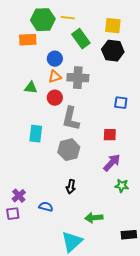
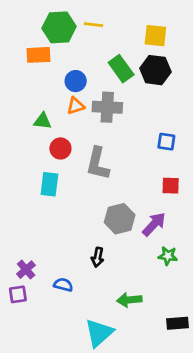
green rectangle: (81, 39) -> (121, 69), moved
red circle: (55, 98) -> (60, 148), moved
red square: (110, 135) -> (171, 186), moved
gray hexagon: (69, 150) -> (120, 219), moved

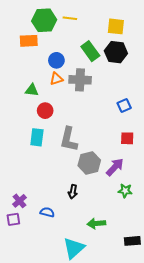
blue square: (166, 142) -> (124, 105), turned -32
gray L-shape: (98, 164) -> (69, 139), moved

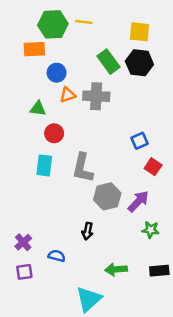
blue circle: (56, 60) -> (57, 73), moved
blue square: (124, 105) -> (139, 141), moved
red square: (127, 138) -> (153, 167), turned 32
purple square: (13, 219) -> (24, 272), moved
black rectangle: (132, 241) -> (159, 271), moved

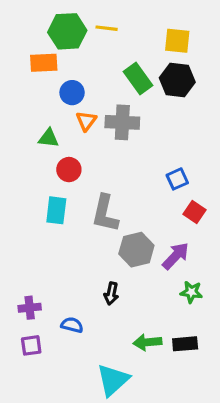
orange triangle: (68, 95) -> (86, 121), turned -35
purple cross: (23, 242) -> (30, 308), turned 35
black rectangle: (159, 271) -> (185, 344), moved

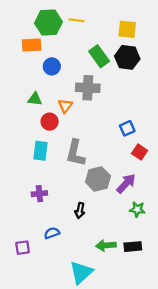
orange triangle: (86, 121) -> (65, 106), moved
purple cross: (30, 308) -> (39, 194), moved
blue semicircle: (72, 325) -> (52, 233), turned -35

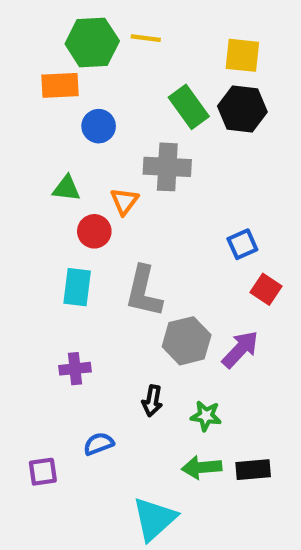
green star: (137, 209) -> (206, 416), moved

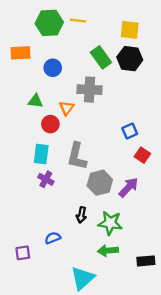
orange rectangle: (60, 85) -> (21, 53), moved
purple cross: (75, 369) -> (46, 179), moved, turned 35
green star: (206, 416) -> (110, 223), size x1.5
black rectangle: (253, 470) -> (146, 261), moved

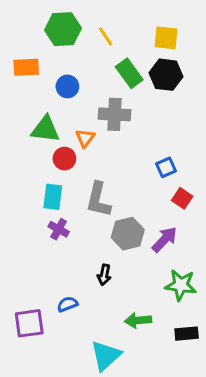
yellow line: (78, 21) -> (106, 36), moved, turned 49
green triangle: (35, 101) -> (45, 129), size x1.5
green star: (110, 223) -> (181, 285), moved
purple square: (23, 253) -> (29, 323), size x1.5

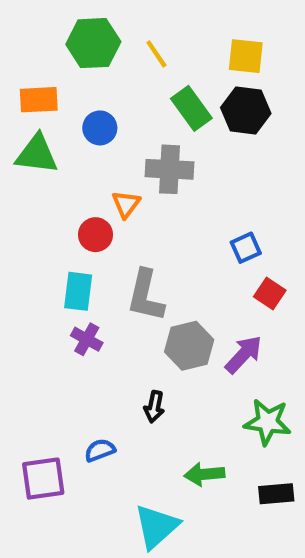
green triangle: (45, 129) -> (37, 154), moved

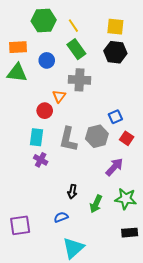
green rectangle: (191, 108) -> (76, 49), moved
gray hexagon: (189, 346) -> (97, 136), moved
blue semicircle: (100, 450) -> (61, 217), moved
green arrow: (204, 474) -> (96, 204), moved, turned -60

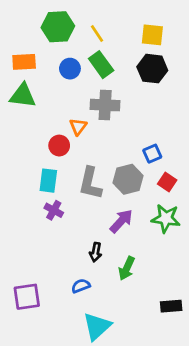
blue circle: (47, 60) -> (70, 69), moved
purple arrow: (114, 167) -> (121, 221), moved
green star: (126, 199) -> (166, 218), moved

